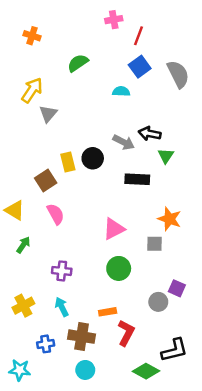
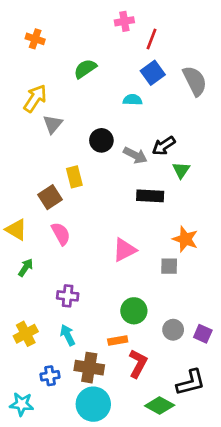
black arrow: (150, 134) -> (164, 146), turned -45
black circle: (93, 158) -> (101, 140), moved
green circle: (119, 268) -> (134, 311), moved
purple square: (177, 288) -> (203, 334), moved
cyan circle: (85, 370) -> (93, 404), size x1.6

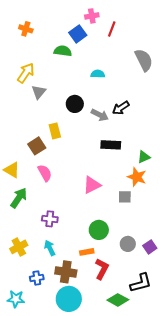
green semicircle: (85, 69) -> (63, 51), turned 42
blue square: (153, 73) -> (78, 34), moved
green triangle: (181, 170) -> (144, 157), moved, turned 32
green arrow: (26, 268) -> (19, 198), size x1.5
purple square: (203, 334) -> (150, 247), turned 32

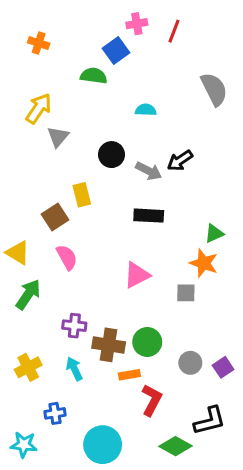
red line: (112, 29) -> (174, 31), moved
black rectangle: (111, 145) -> (149, 216), moved
brown cross: (66, 272) -> (109, 345), moved

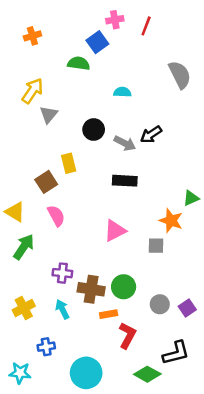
orange cross: (39, 43) -> (32, 36), turned -35
green triangle: (214, 233) -> (191, 198), moved

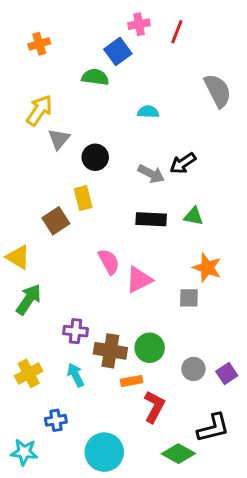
black circle: (94, 130) -> (95, 157), moved
green triangle: (191, 198) -> (193, 216), moved, turned 35
pink semicircle: (56, 216) -> (109, 262), moved

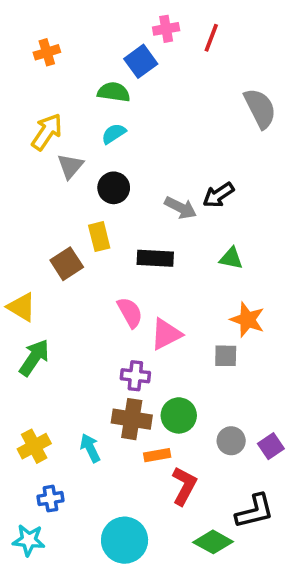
cyan semicircle: (148, 112) -> (114, 134), moved, turned -35
black rectangle: (151, 219) -> (155, 258), moved
purple cross: (76, 331) -> (135, 376), moved
blue cross: (56, 420) -> (50, 499), moved

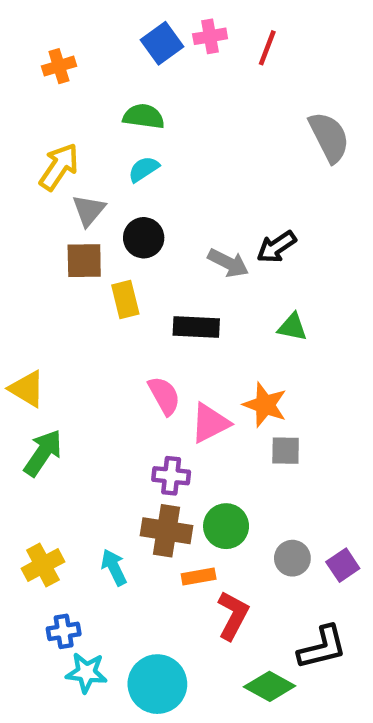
blue square: (141, 61) -> (162, 43), moved
brown square: (67, 264) -> (84, 261), moved, turned 32
orange star: (247, 320) -> (265, 405), moved
cyan star: (29, 540) -> (86, 673), moved

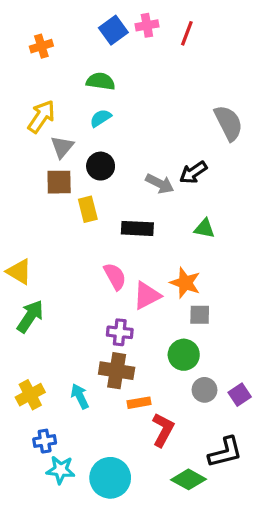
gray semicircle: (329, 137) -> (228, 123), moved
green circle: (226, 526) -> (184, 355), moved

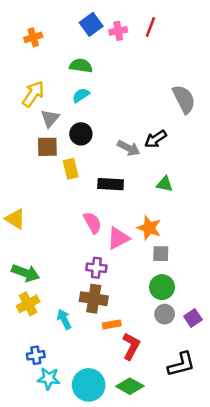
pink cross: (147, 25) -> (118, 31), moved
green arrow: (30, 316) -> (26, 273), moved, turned 76
green circle: (184, 355) -> (162, 287), moved
yellow cross: (30, 395) -> (28, 304), moved
green diamond: (189, 479) -> (130, 386), moved

